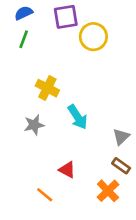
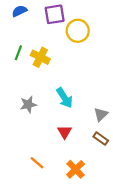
green line: (24, 39) -> (18, 53), moved
yellow cross: (47, 88) -> (40, 57), moved
red triangle: (67, 170) -> (65, 132), moved, turned 32
orange cross: (108, 191) -> (76, 169), moved

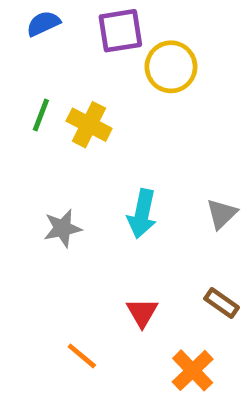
cyan arrow: (65, 98) -> (142, 214), turned 45
gray triangle: (101, 114) -> (222, 214), moved
red triangle: (65, 132) -> (142, 313), moved
orange cross: (76, 169) -> (193, 370), moved

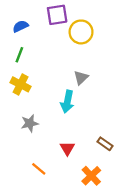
blue semicircle: (43, 23) -> (21, 26), moved
yellow cross: (89, 125) -> (21, 84), moved
gray triangle: (222, 214) -> (81, 78), moved
gray star: (63, 228) -> (30, 123), moved

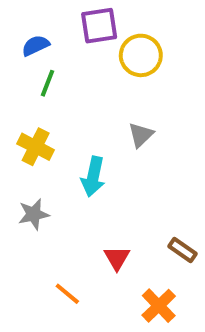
green line: (19, 55) -> (47, 83), moved
cyan arrow: (67, 102) -> (93, 177), moved
gray star: (30, 123) -> (34, 214), moved

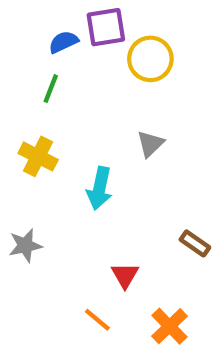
blue semicircle: (36, 46) -> (63, 42), moved
gray star: (34, 214) -> (25, 246), moved
brown rectangle: (183, 250) -> (195, 243), moved
orange line: (67, 294) -> (97, 320), moved

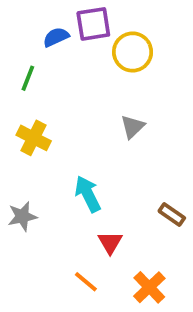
green line: (51, 89) -> (28, 78), moved
cyan arrow: (100, 188) -> (88, 194), moved, turned 141

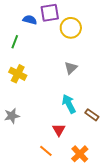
blue semicircle: (56, 37) -> (30, 20), turned 40
cyan arrow: (88, 194) -> (69, 104), moved

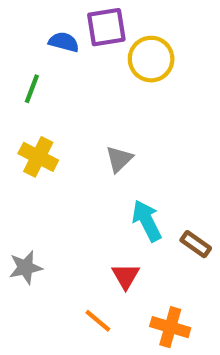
gray triangle: (71, 68) -> (119, 159), moved
gray star: (12, 116) -> (26, 268), moved
orange cross: (80, 154) -> (170, 327), turned -30

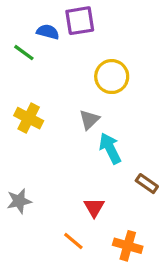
yellow circle: (151, 59) -> (112, 77), moved
green line: (32, 89) -> (24, 53), moved, turned -75
cyan arrow: (147, 221) -> (110, 148), moved

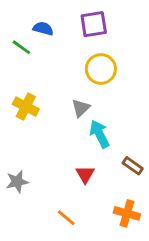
purple square: (80, 21) -> (94, 24), moved
red triangle: (94, 207) -> (85, 174), moved
orange cross: (128, 246) -> (127, 213), moved

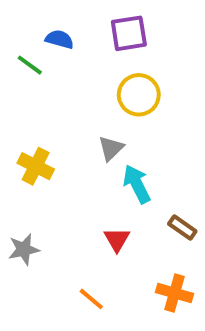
yellow cross: (26, 107) -> (36, 166), moved

